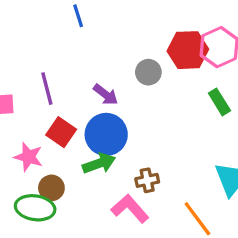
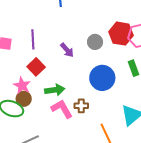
blue circle: (106, 134) -> (102, 78), moved
pink star: (29, 157) -> (22, 86), moved
pink L-shape: (130, 209) -> (62, 109), moved

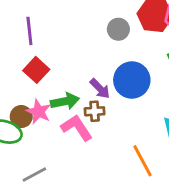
purple arrow: (67, 50) -> (100, 89), moved
pink star: (22, 86) -> (39, 112), moved
brown cross: (81, 106) -> (95, 111), moved

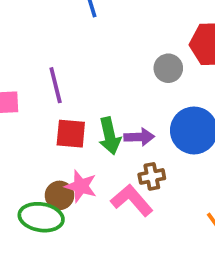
red square: (36, 70) -> (71, 134), turned -30
purple arrow: (100, 89) -> (139, 137), moved, turned -40
green arrow: (65, 101) -> (110, 136), moved, turned 96

